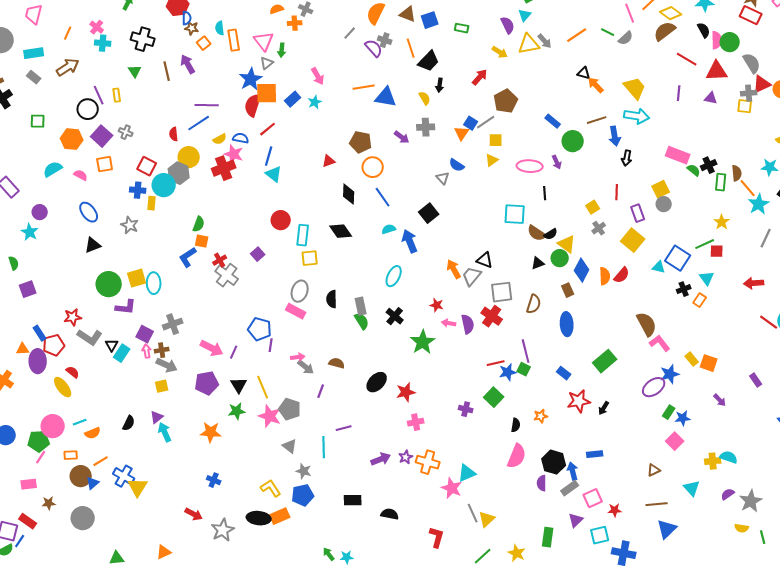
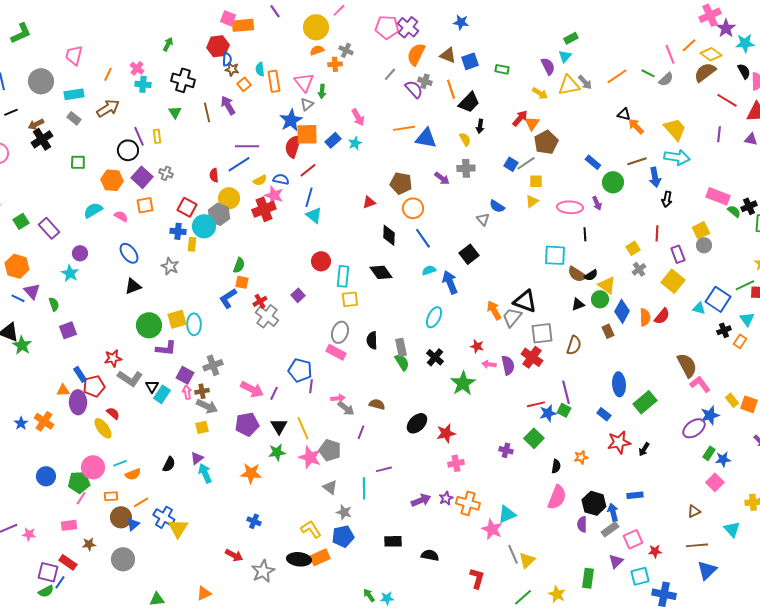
orange triangle: (462, 133) -> (532, 123), moved
black triangle: (485, 260) -> (525, 301), size x1.4
blue ellipse: (567, 324) -> (619, 384), moved

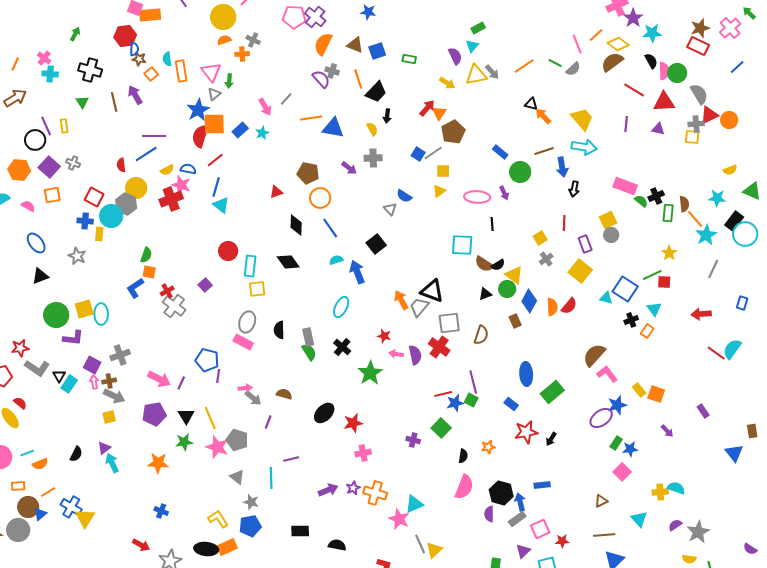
gray line: (390, 74) -> (286, 99), moved
brown semicircle: (687, 365) -> (594, 355), turned -110
gray circle: (123, 559) -> (18, 530), moved

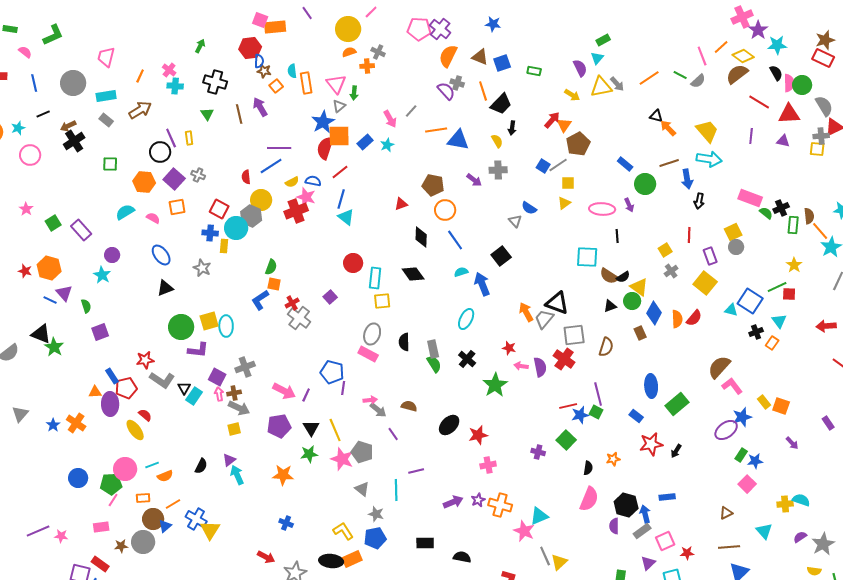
purple line: (268, 422) -> (393, 434), turned -56

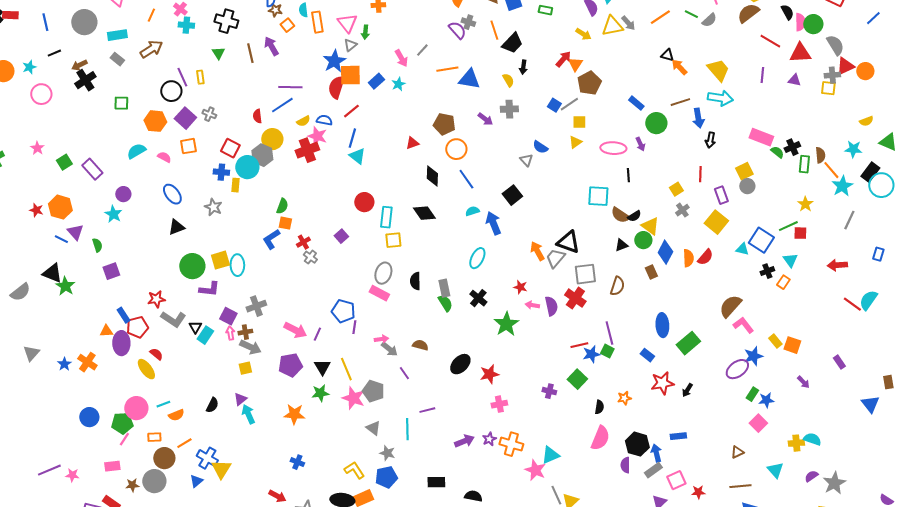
gray cross: (299, 318) -> (310, 257), size x0.6
blue triangle: (165, 526) -> (196, 481), moved

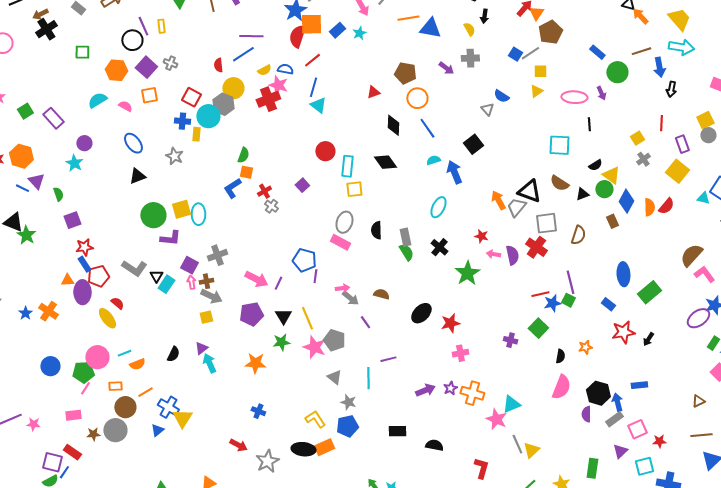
brown semicircle: (620, 215) -> (559, 183), moved
red star: (156, 299) -> (84, 247), moved

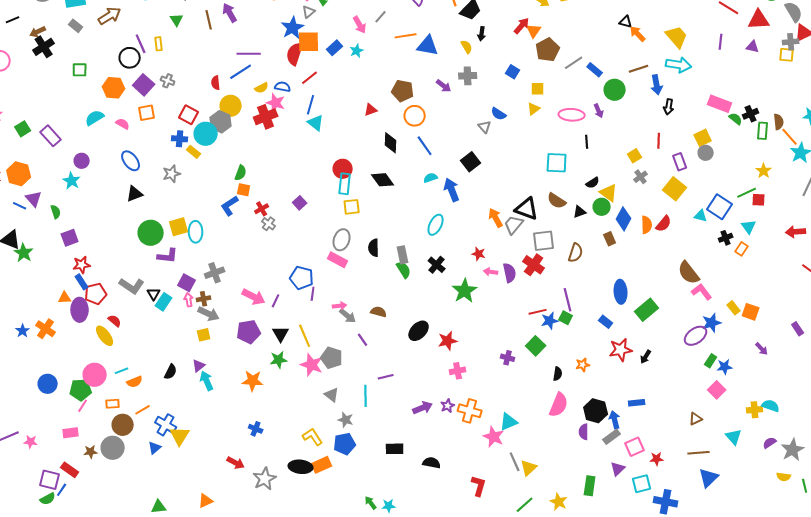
gray line: (530, 53) -> (574, 63), moved
yellow rectangle: (196, 134) -> (194, 152), turned -56
red circle: (325, 151) -> (343, 169), moved
gray star: (174, 156) -> (172, 174), turned 30
brown semicircle: (691, 255) -> (689, 273), turned -80

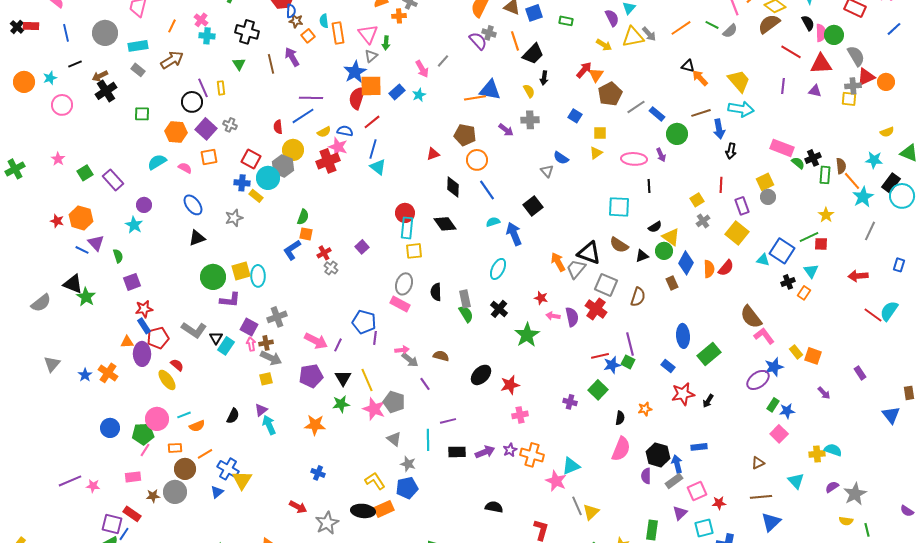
orange line: (406, 36) -> (475, 98), moved
gray square: (544, 241) -> (606, 285), turned 30
black rectangle: (395, 449) -> (457, 452), moved

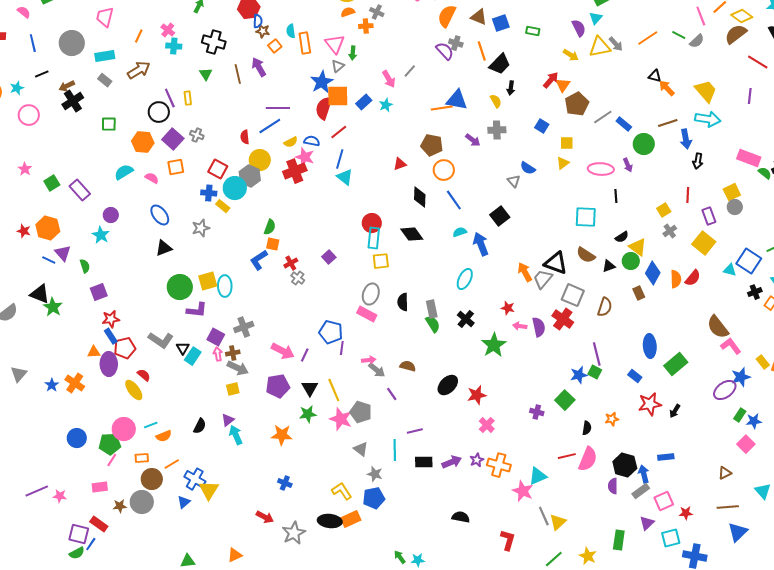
red line: (600, 356) -> (567, 456), moved
pink cross: (520, 415) -> (487, 425), turned -35

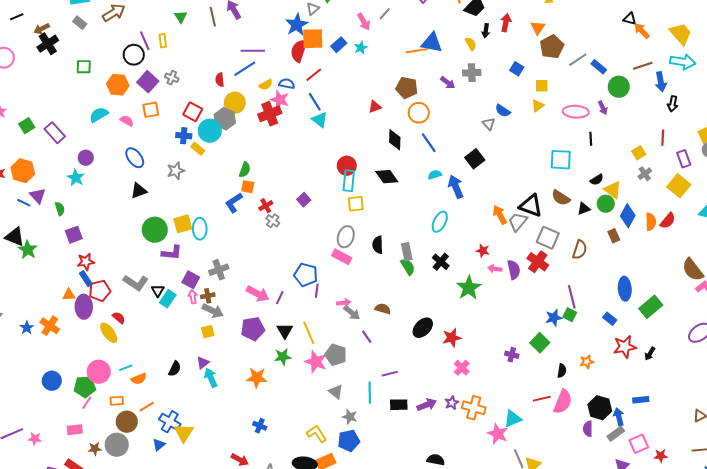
red arrow: (551, 80) -> (506, 23), moved, turned -30
blue line: (340, 159) -> (315, 102), turned -48

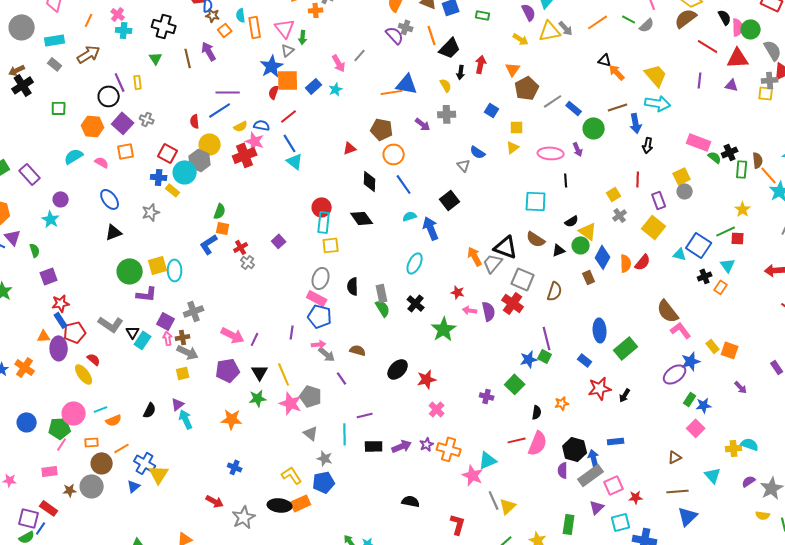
red semicircle: (299, 51) -> (274, 92), size x0.6
blue pentagon: (306, 275) -> (320, 316), moved
gray rectangle: (616, 434) -> (591, 475), size x1.4

